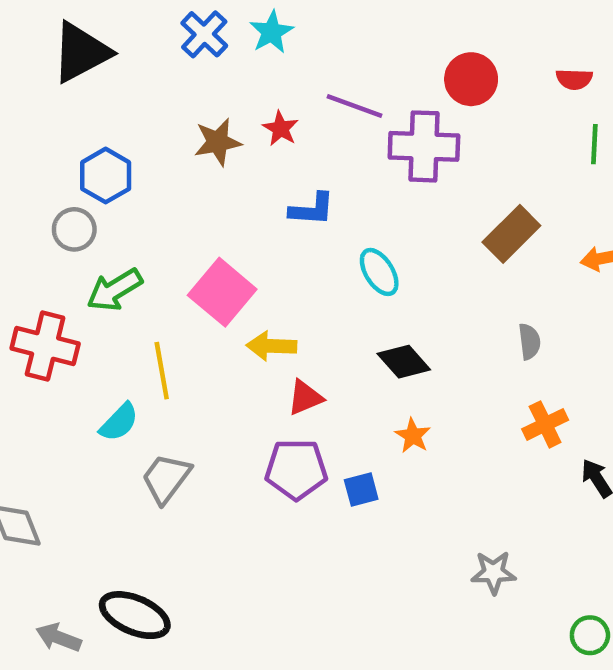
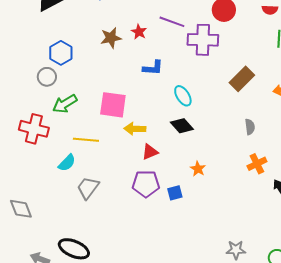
pink square: (222, 292) -> (113, 105), turned -32
black diamond: (404, 362) -> (182, 126), moved
yellow line: (162, 371) -> (86, 140), turned -75
gray star: (493, 572) -> (236, 250), moved

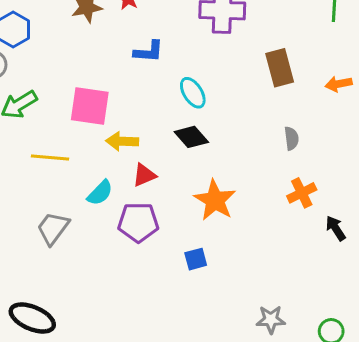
brown rectangle: (242, 79) -> (280, 68), turned -60
cyan semicircle: (67, 163) -> (100, 193), moved
orange star: (198, 169) -> (215, 200), size x1.8
blue square: (175, 193) -> (196, 259), moved

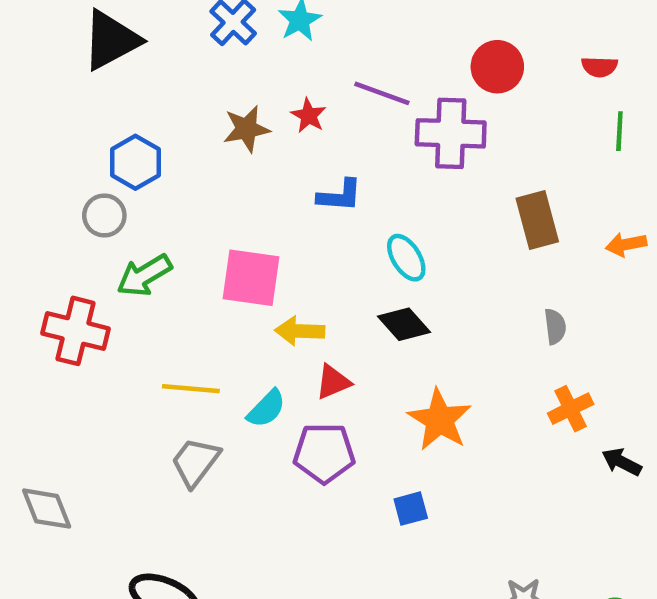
yellow line: (50, 158) -> (191, 389), moved
black arrow: (336, 228) -> (622, 462), turned -30

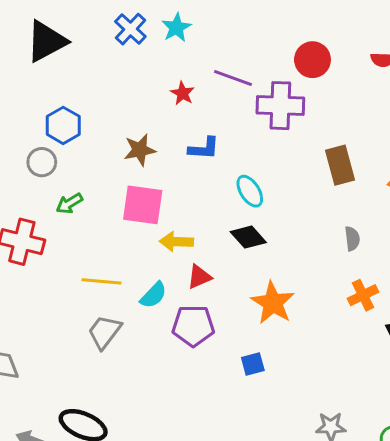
brown star: (246, 129) -> (140, 150), moved
green arrow: (144, 275) -> (69, 203), size x0.7

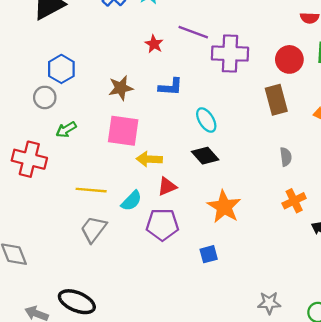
red circle: (312, 60) -> (289, 59), moved

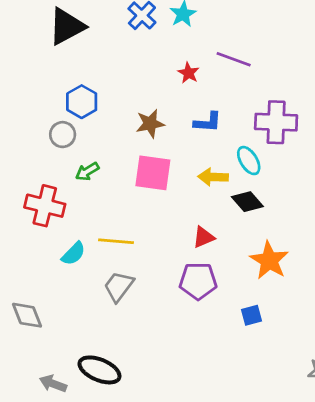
purple cross: (230, 54) -> (276, 122), moved
yellow arrow: (149, 159) -> (213, 177), moved
cyan semicircle: (131, 201) -> (74, 254), moved

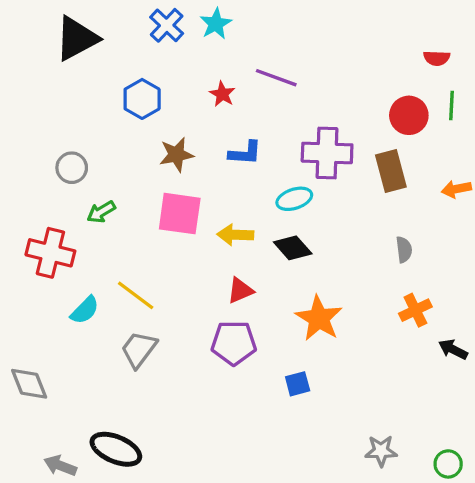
blue hexagon: (82, 102) -> (142, 99), moved
cyan ellipse: (249, 161) -> (294, 199), turned -76
yellow arrow: (213, 177) -> (235, 235), moved
yellow line: (116, 241) -> (136, 295), turned 32

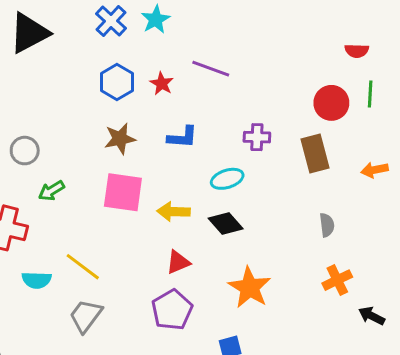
blue hexagon: (142, 99) -> (117, 82), moved
purple cross: (327, 153) -> (257, 137), size x0.6
cyan semicircle: (85, 310) -> (37, 280), turned 48
purple pentagon: (234, 343) -> (172, 310), turned -30

